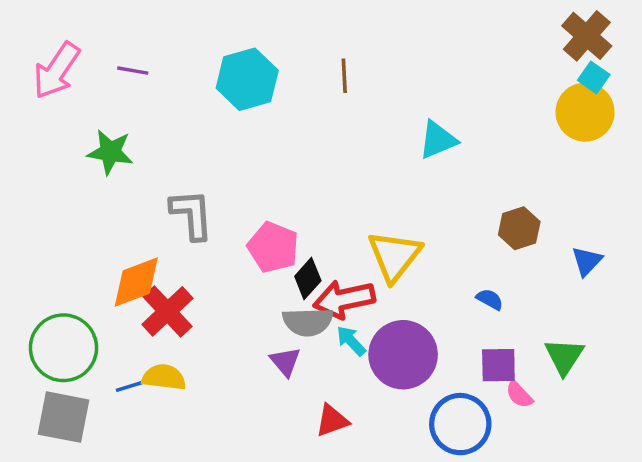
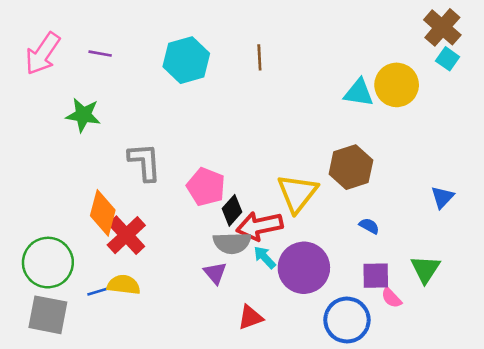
yellow circle: (585, 112) -> (397, 85), moved
cyan triangle: (438, 140) -> (359, 93), moved, turned 32
brown hexagon: (519, 228) -> (351, 167), moved, size x1.4
orange diamond: (136, 282) -> (103, 213), turned -54

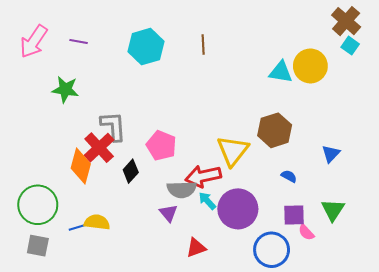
blue triangle: (442, 197) -> (331, 154), moved
black diamond: (232, 210) -> (131, 171), moved
red cross: (126, 235) -> (99, 148), moved
gray square: (48, 315) -> (38, 246), size x0.7

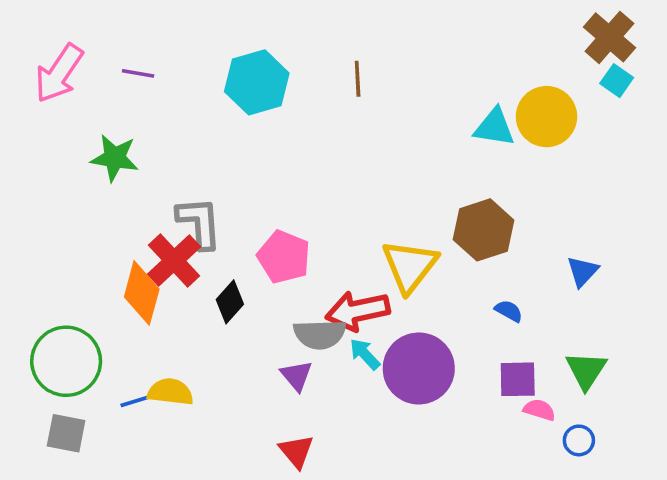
pink semicircle: (306, 232) -> (539, 410), turned 150
red triangle: (196, 248) -> (296, 451), moved, turned -50
blue circle: (272, 250) -> (579, 440), moved, size x0.5

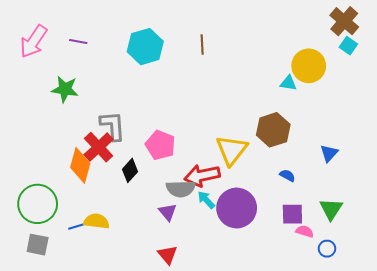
cyan triangle: (494, 127) -> (288, 83), moved, size x0.7

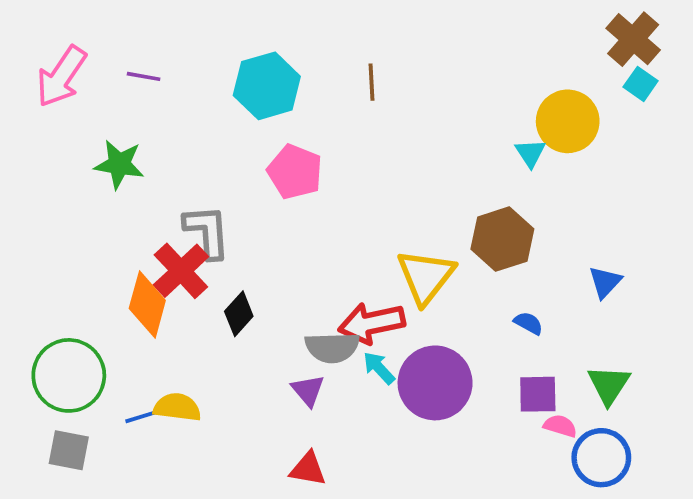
cyan triangle: (288, 83) -> (530, 153), turned 48
pink pentagon: (160, 145) -> (295, 172), moved
blue circle: (327, 249) -> (601, 458), size x1.8
red triangle: (168, 255) -> (308, 469), turned -40

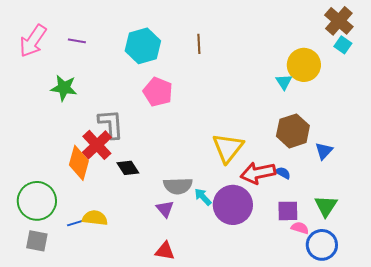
brown hexagon: (502, 239) -> (293, 131), moved
black diamond: (239, 314) -> (128, 168), turned -75
red arrow: (372, 323) -> (258, 173), moved

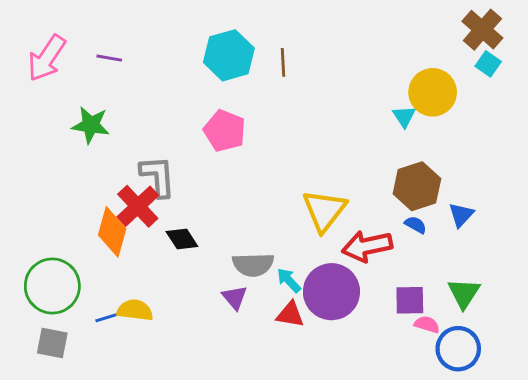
cyan hexagon: (143, 46) -> (229, 55), moved
blue semicircle: (283, 173) -> (416, 225), moved
red triangle: (165, 251) -> (290, 314), moved

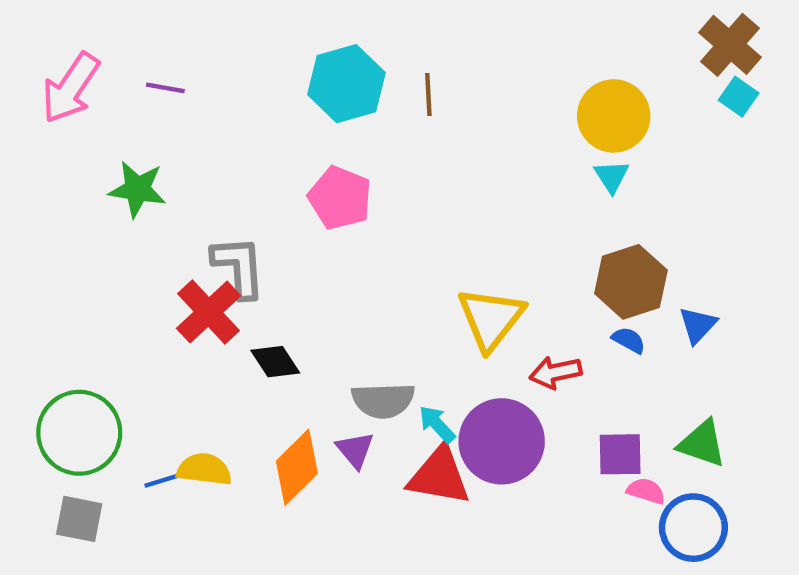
yellow circle: (433, 92) -> (614, 116), moved
orange diamond: (112, 232) -> (297, 467), moved, turned 30
red arrow: (367, 246) -> (555, 372), size x0.7
green triangle: (464, 293) -> (702, 444), turned -44
red triangle: (290, 314) -> (439, 476), size x1.5

